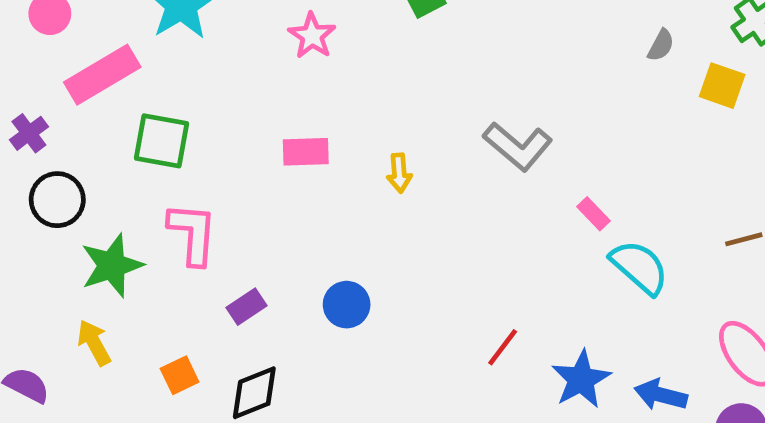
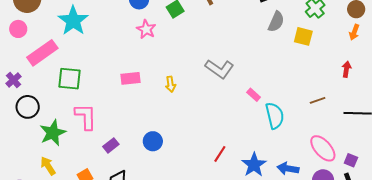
pink star: (312, 36) -> (146, 29), moved
gray semicircle: (661, 45) -> (276, 22), size x1.5
cyan semicircle: (639, 267) -> (275, 116), turned 40

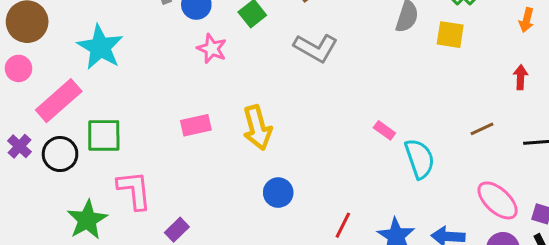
gray L-shape: (219, 69) -> (316, 48), moved
yellow arrow: (171, 84) -> (257, 128), size x1.8
black circle: (28, 107) -> (60, 154), moved
blue circle: (153, 141) -> (278, 193), moved

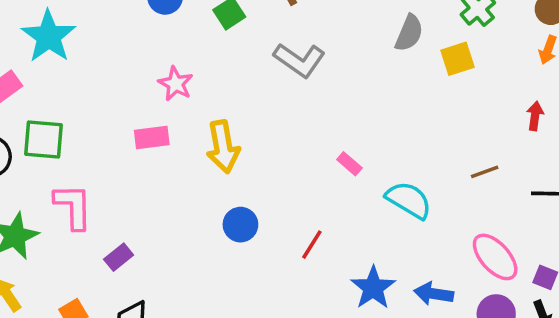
yellow square: (450, 35) -> (458, 59), turned -32
pink star: (212, 49) -> (176, 84), moved
pink rectangle: (384, 130) -> (349, 164), moved
cyan semicircle: (420, 159) -> (409, 200), turned -45
red line: (343, 225) -> (312, 245), moved

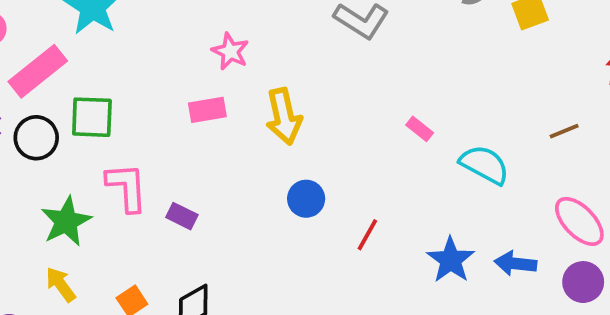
red line: (312, 245) -> (367, 235), moved
purple rectangle: (119, 257) -> (182, 216), moved, turned 68

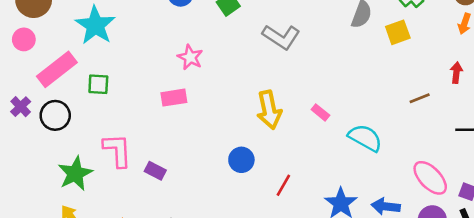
yellow arrow: (284, 116) -> (269, 110), moved
green square: (92, 117) -> (98, 84), moved, size x0.7
brown line: (564, 131) -> (420, 98), moved

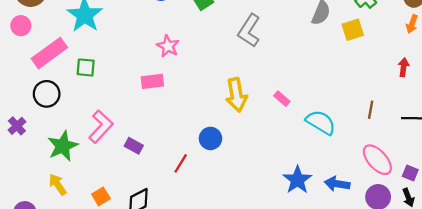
gray L-shape: (281, 37) -> (249, 31), turned 88
brown line: (420, 98) -> (371, 110), moved, turned -60
purple cross: (21, 107) -> (17, 126), moved
pink L-shape: (117, 150) -> (101, 127), turned 44
red line: (283, 185) -> (181, 163), moved

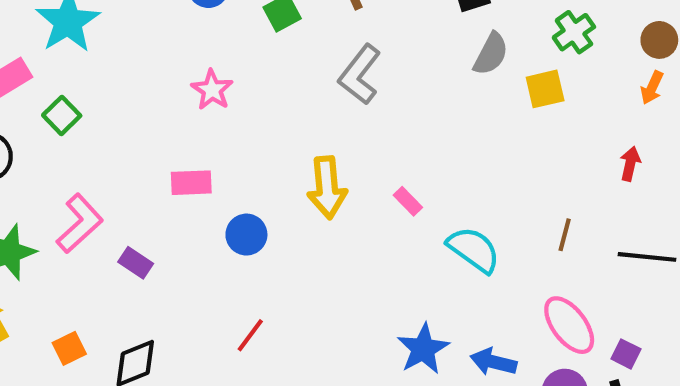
green square: (86, 67) -> (62, 115), turned 36
pink rectangle: (152, 81) -> (191, 183), moved
blue circle: (210, 138) -> (246, 235), moved
red line: (181, 163) -> (250, 335), moved

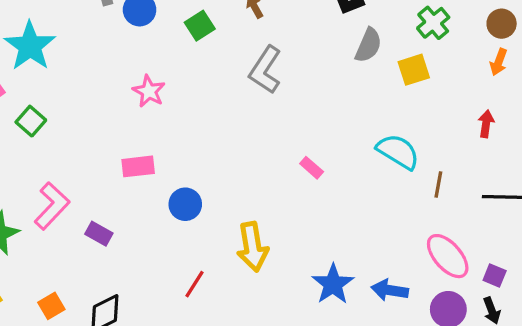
yellow arrow: (327, 188) -> (252, 247), moved
cyan semicircle: (474, 250) -> (398, 152), moved

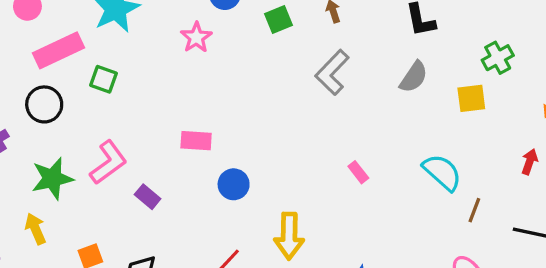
gray semicircle: (368, 45) -> (414, 77), moved
pink star: (149, 91) -> (196, 37), moved
green square: (31, 121) -> (103, 79), turned -32

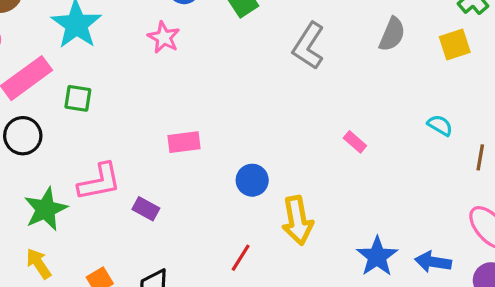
pink L-shape: (108, 162) -> (99, 182), turned 36
cyan semicircle: (442, 172) -> (440, 125), size x0.6
blue circle: (234, 184) -> (252, 180), moved

